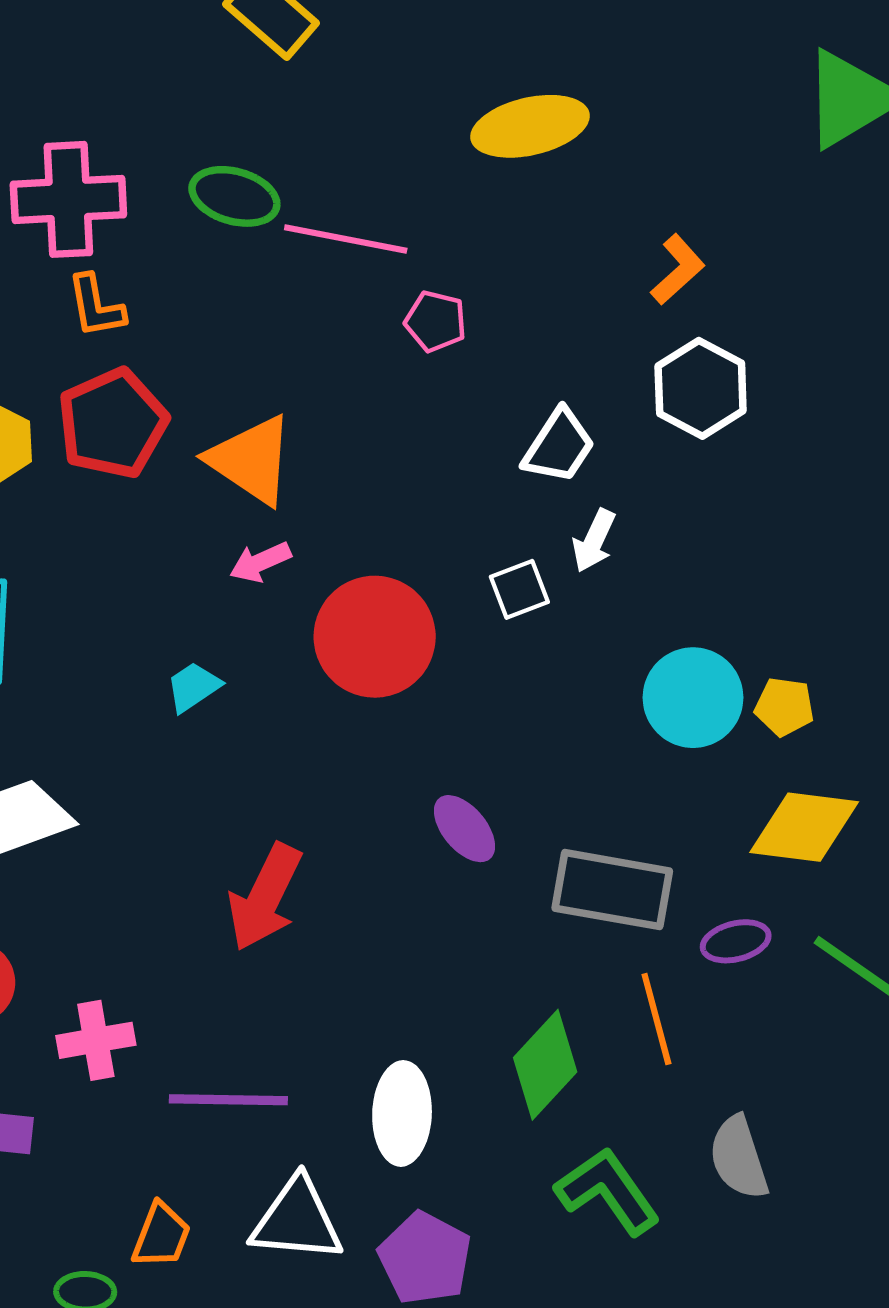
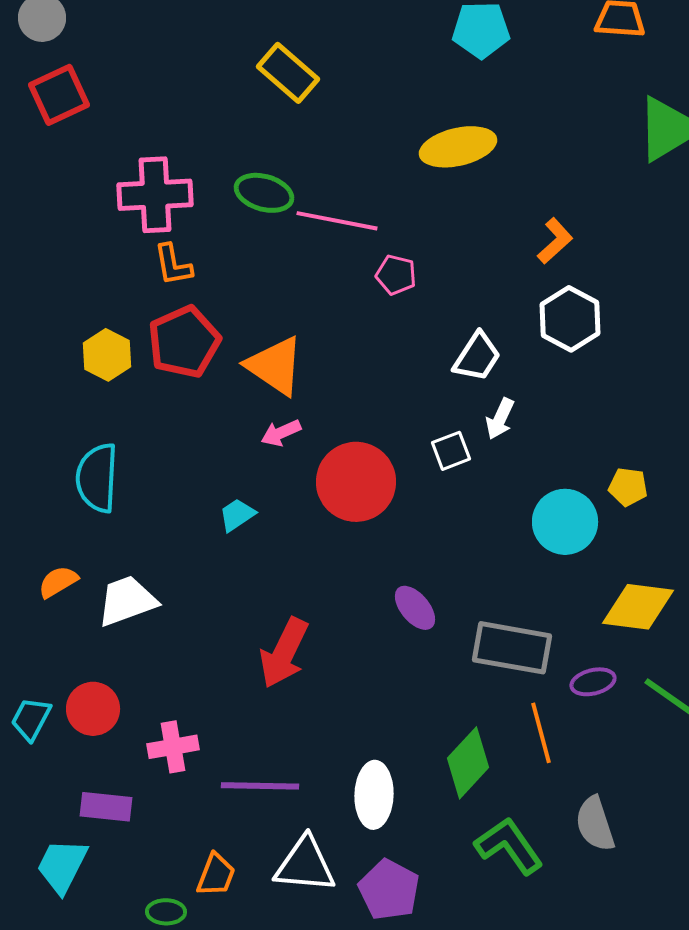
yellow pentagon: (784, 707) -> (628, 487), moved

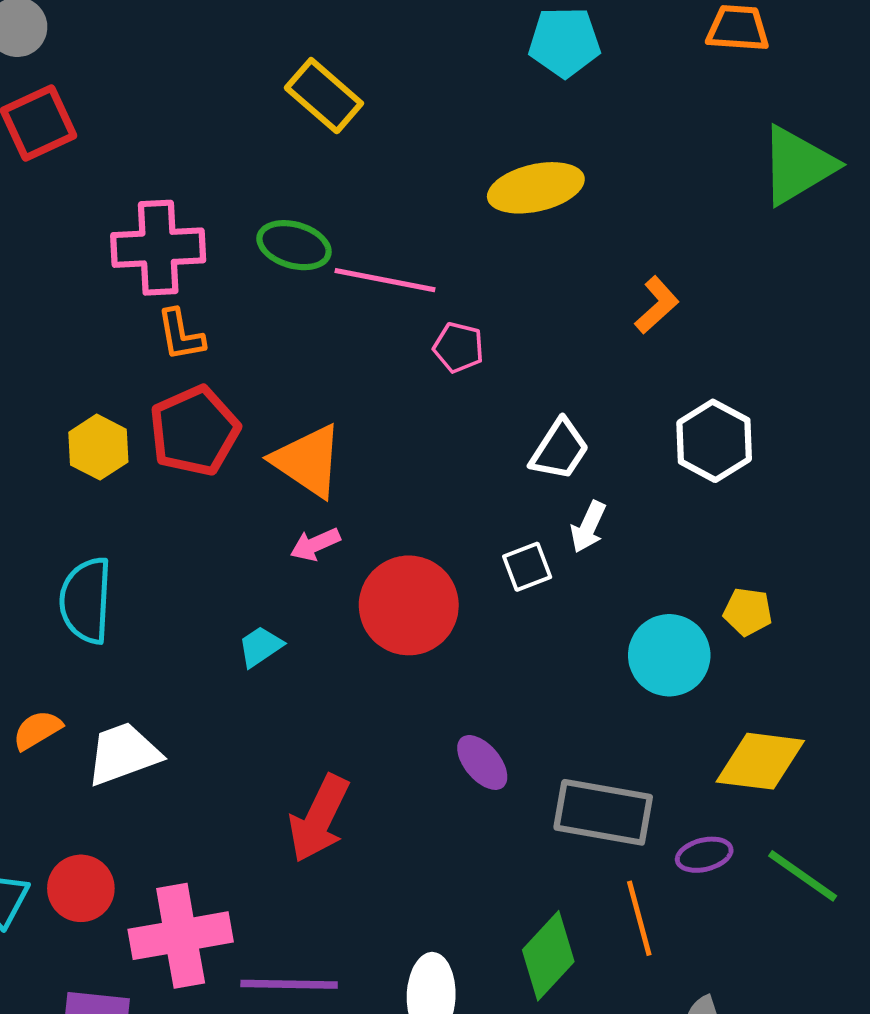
white hexagon: (570, 319) -> (714, 441), moved
pink cross: (173, 747) -> (181, 936), size x1.6

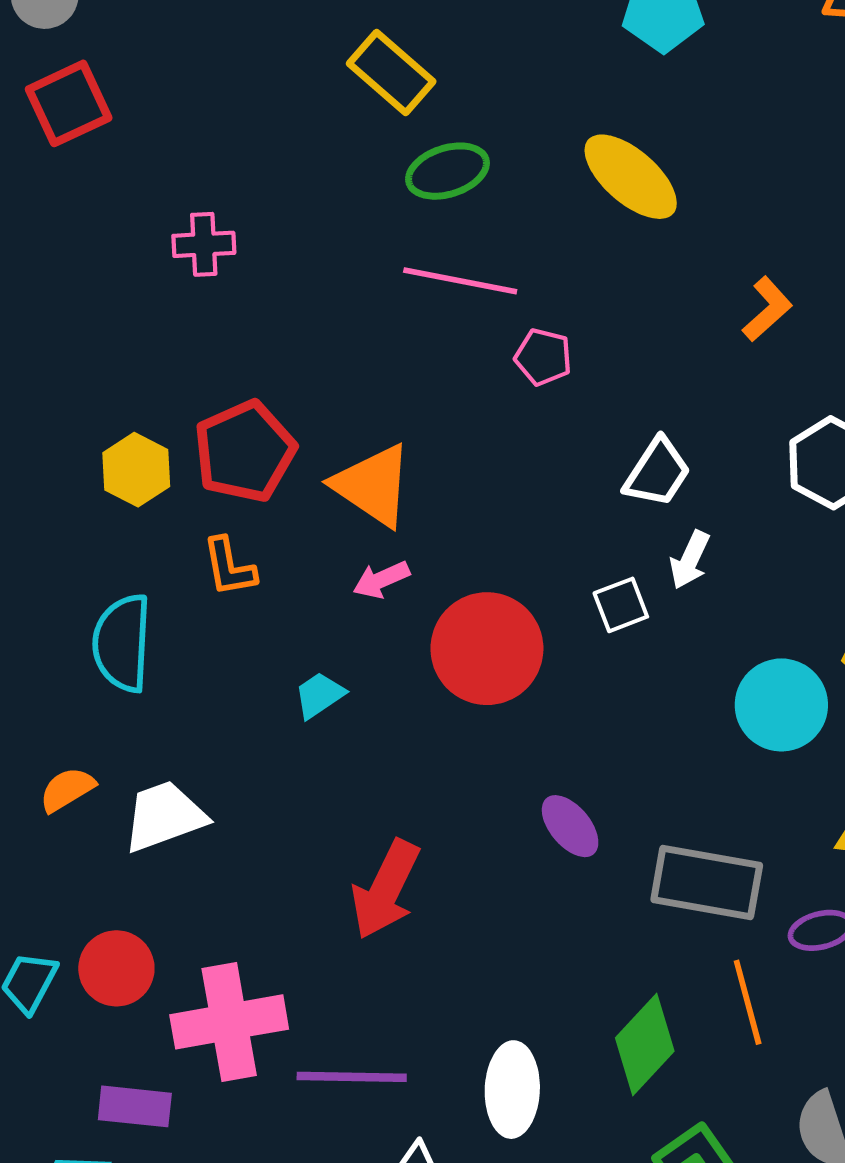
yellow ellipse: (536, 188) -> (631, 177), turned 54
green ellipse: (294, 245) -> (448, 171), moved, turned -34
pink cross: (158, 248) -> (204, 244), size x0.6
orange L-shape: (181, 335) -> (229, 567), moved

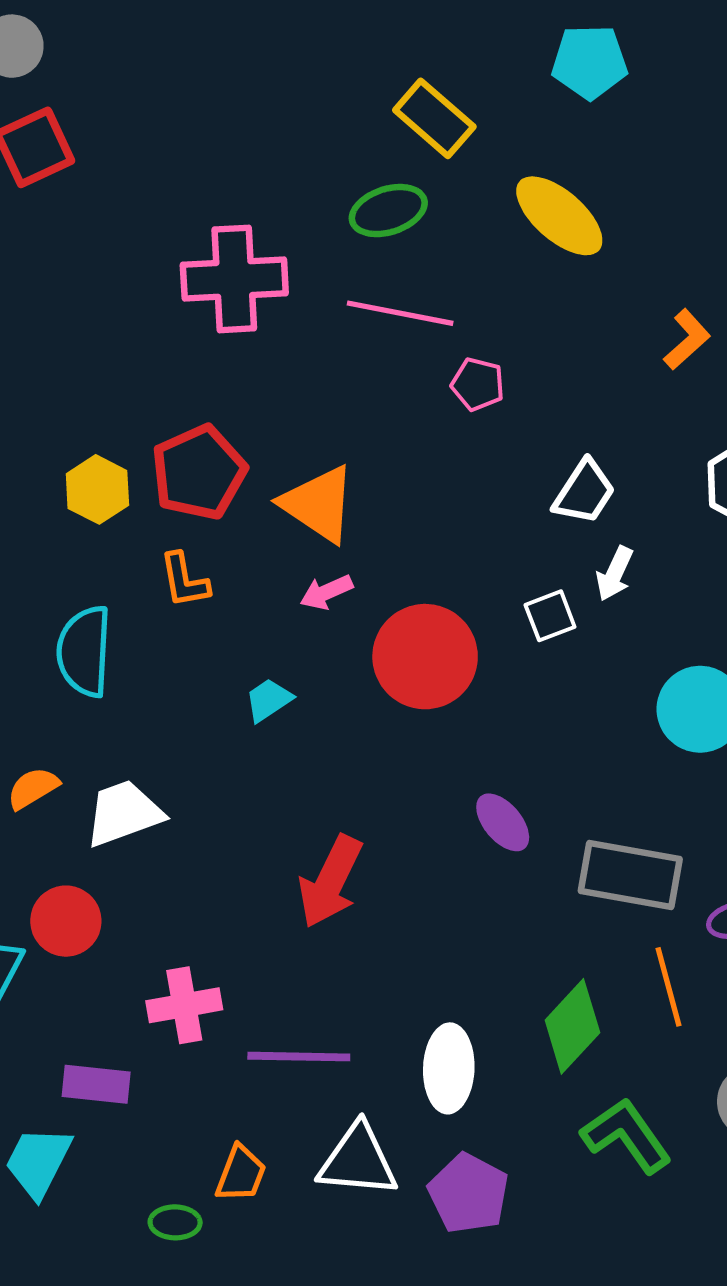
yellow rectangle: (391, 72) -> (434, 118), moved
pink cross: (204, 244) -> (234, 279), moved, size x1.8
red circle: (116, 968) -> (66, 921), moved
pink cross: (229, 1022) -> (184, 1005), size x0.7

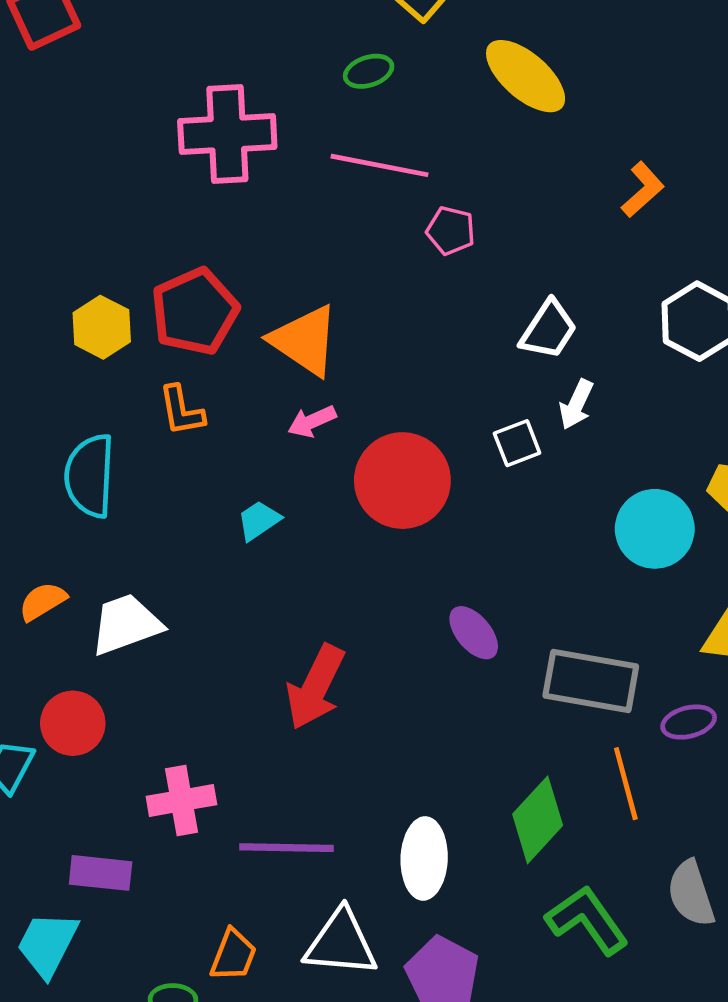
green ellipse: (388, 211) -> (369, 71), size x0.7

